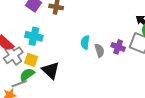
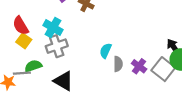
gray cross: (13, 55) -> (57, 46), moved
yellow square: (31, 60) -> (24, 41), moved
black triangle: (51, 70) -> (63, 81), moved, turned -30

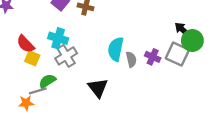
cyan semicircle: (106, 51) -> (116, 49), size x1.5
black triangle: (63, 81) -> (98, 88), moved, turned 35

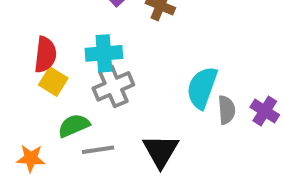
cyan cross: (58, 38) -> (104, 53), turned -30
red semicircle: (26, 44) -> (45, 55), turned -138
gray line: (38, 91) -> (98, 150), moved

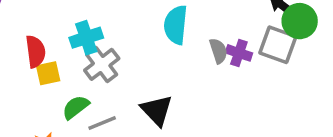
yellow square: (53, 81) -> (48, 73), turned -30
cyan semicircle: (202, 88) -> (176, 25), moved
gray semicircle: (226, 110) -> (218, 51), moved

